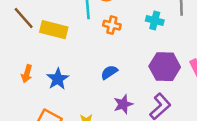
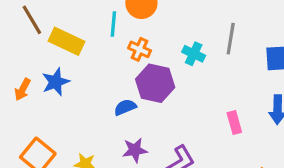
purple hexagon: (165, 67) -> (155, 83), moved
blue star: (58, 79) -> (56, 82), moved

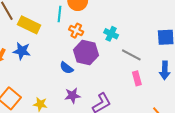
gray line: (231, 39) -> (131, 55), moved, turned -72
blue star: (56, 82) -> (22, 51), turned 30
blue semicircle: (125, 107) -> (66, 68), turned -120

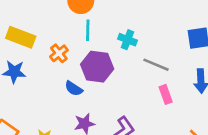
cyan line: (59, 14) -> (88, 30), moved
orange cross: (76, 31) -> (59, 53), moved, turned 32

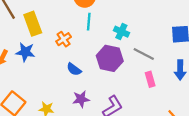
yellow rectangle: (21, 37) -> (33, 24), turned 45
purple hexagon: (97, 67) -> (110, 58), moved

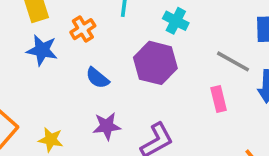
blue star: (25, 52) -> (42, 50), moved
gray line: (144, 54) -> (233, 61), moved

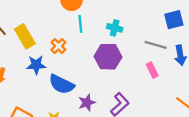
blue semicircle: (97, 78) -> (62, 84), moved, size x1.6

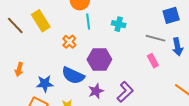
yellow rectangle: (25, 36) -> (41, 21), moved
purple hexagon: (108, 57) -> (99, 59), moved
blue star: (36, 65) -> (45, 84), moved

